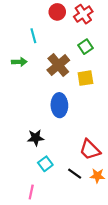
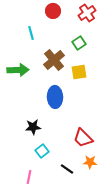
red cross: (83, 14) -> (87, 13), moved
green arrow: (19, 62) -> (18, 70), moved, size x1.5
black line: (75, 174) -> (67, 169), moved

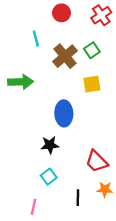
brown cross: (54, 60) -> (65, 56), moved
black star: (33, 127) -> (50, 145), moved
black line: (67, 169) -> (78, 198), turned 56

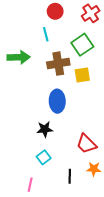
cyan line: (36, 39) -> (46, 34), moved
green square: (92, 50) -> (82, 45), size x1.5
brown cross: (65, 56) -> (58, 64), moved, turned 30
green arrow: (21, 82) -> (19, 57), moved

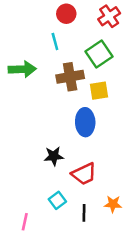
blue ellipse: (57, 101) -> (85, 122), moved
red trapezoid: (86, 144) -> (84, 174), moved, turned -70
cyan square: (44, 157) -> (57, 200), moved
pink line: (30, 185) -> (25, 222), moved

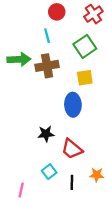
brown cross: (70, 77) -> (47, 66), moved
red trapezoid: (84, 174) -> (72, 149), turned 65

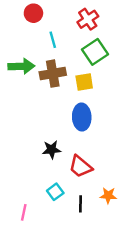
red circle: (57, 12) -> (33, 13), moved
red cross: (93, 14) -> (88, 19), moved
yellow square: (85, 78) -> (84, 82), moved

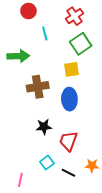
brown cross: (53, 74) -> (38, 87), moved
red trapezoid: (81, 166) -> (68, 141), turned 70
black line: (81, 204) -> (68, 173), turned -64

